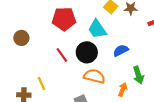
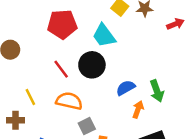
blue semicircle: (121, 51) -> (126, 88), moved
orange semicircle: (94, 76) -> (69, 101), moved
yellow line: (42, 83) -> (30, 97), moved

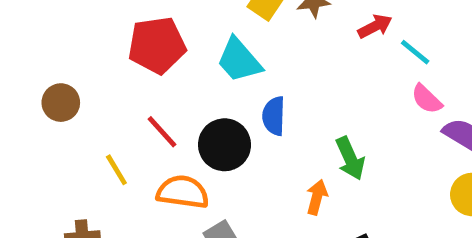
black circle: (92, 65) -> (225, 145), moved
blue semicircle: (126, 88) -> (274, 116), moved, turned -54
yellow line: (30, 97) -> (116, 170), moved

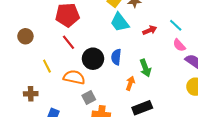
red arrow: (375, 26) -> (150, 30), moved
cyan trapezoid: (239, 60) -> (120, 22), moved
blue semicircle: (274, 116) -> (116, 57), moved
red line: (162, 132) -> (68, 42), moved

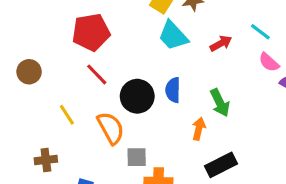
orange semicircle: (74, 77) -> (111, 128), turned 55
gray square: (89, 98) -> (137, 157), turned 32

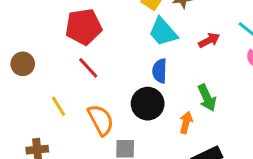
blue semicircle: (173, 90) -> (160, 71), moved
black circle: (137, 96) -> (148, 104), moved

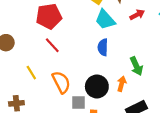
red arrow: (209, 40) -> (137, 15), moved
black circle: (148, 104) -> (97, 86), moved

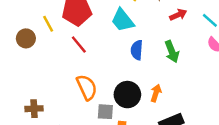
cyan trapezoid: (105, 20) -> (123, 20), moved
green arrow: (136, 66) -> (172, 52), moved
yellow line: (31, 73) -> (48, 24), moved

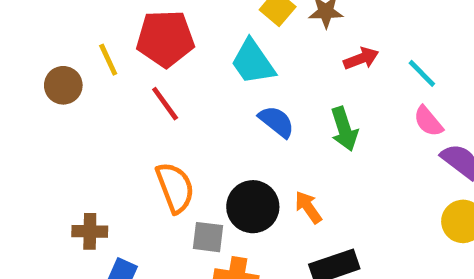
blue semicircle: (137, 50) -> (276, 122), turned 120
orange arrow: (156, 93) -> (308, 207), turned -56
brown cross: (34, 109) -> (90, 231), moved

